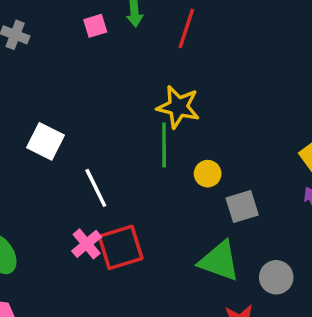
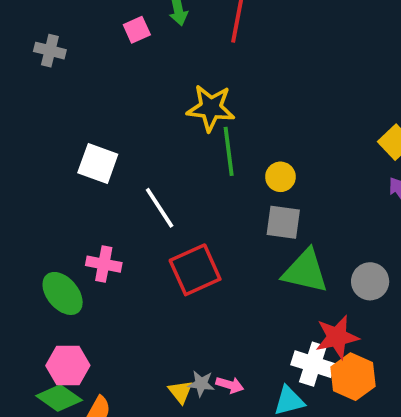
yellow star: (178, 107) -> (211, 108), moved
gray square: (242, 207) -> (283, 222), moved, turned 32
pink cross: (87, 244) -> (104, 264), moved, turned -32

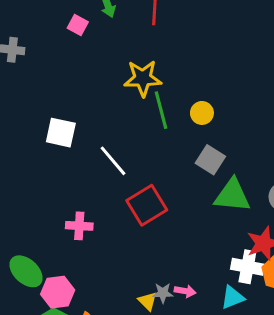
pink square: (137, 30) -> (78, 25), turned -30
yellow circle: (280, 177) -> (202, 113), moved
gray square: (283, 222) -> (210, 160), turned 32
pink cross: (104, 264) -> (79, 226), moved
green ellipse: (63, 293) -> (26, 271), moved

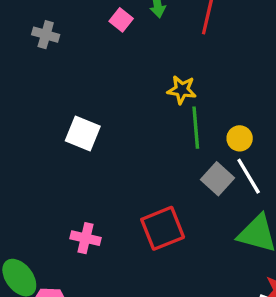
yellow star: (143, 78) -> (182, 90), size x0.7
gray square: (210, 160) -> (217, 179), moved
white line: (113, 161) -> (249, 176), moved

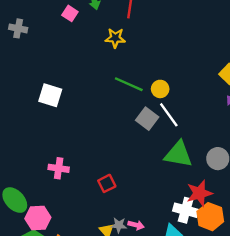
yellow star: (182, 90) -> (115, 38), moved
green line: (196, 128) -> (129, 84), turned -56
red square: (163, 228) -> (107, 183), moved, size x0.6

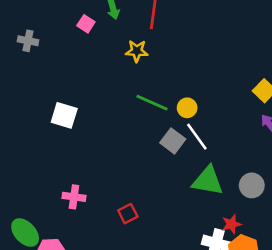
red star: (199, 193) -> (231, 224), size x0.7

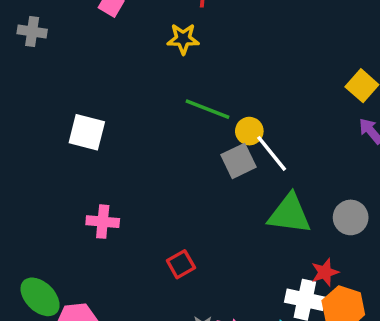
yellow circle: (187, 108) -> (249, 131), moved
gray square: (173, 141) -> (239, 161), turned 30
pink cross: (74, 197) -> (103, 222), moved

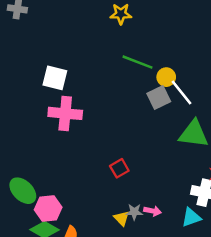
pink cross: (103, 222) -> (65, 113), moved, size x1.5

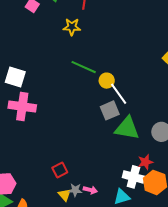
gray square: (159, 98) -> (110, 110), moved
red square: (119, 168) -> (60, 170), moved

